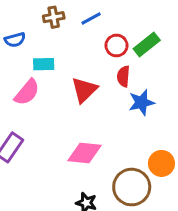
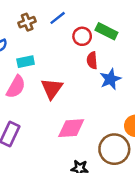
green rectangle: (147, 44) -> (106, 31), turned 75
red triangle: (84, 90) -> (52, 89), moved

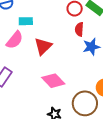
pink diamond: (71, 128) -> (53, 81), turned 40

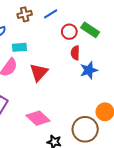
pink diamond: (53, 81) -> (38, 118), moved

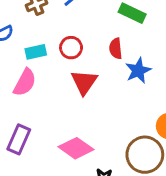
red circle: (69, 32) -> (71, 48), moved
red triangle: (39, 72) -> (84, 82), moved

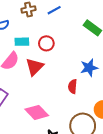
red semicircle: (116, 49) -> (73, 86), moved
red triangle: (84, 82) -> (34, 67), moved

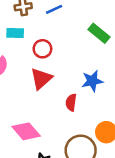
cyan rectangle: (22, 42) -> (15, 33), moved
red triangle: (34, 67) -> (41, 79), moved

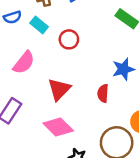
cyan rectangle: (15, 33) -> (39, 25), turned 42
red triangle: (41, 79) -> (59, 89), moved

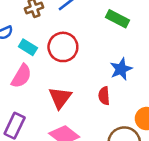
cyan rectangle: (39, 25) -> (28, 47), moved
red circle: (69, 39) -> (63, 47), size x1.5

